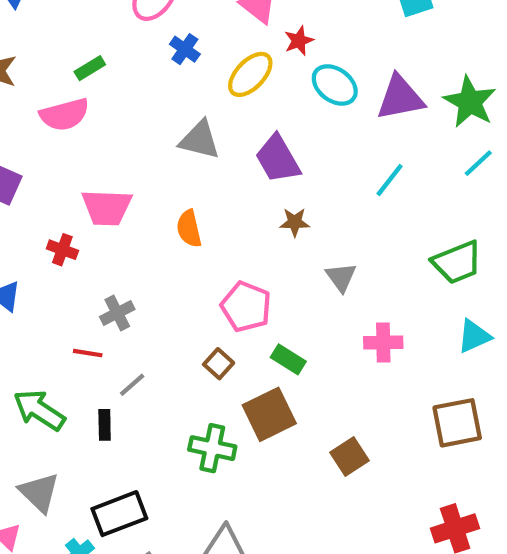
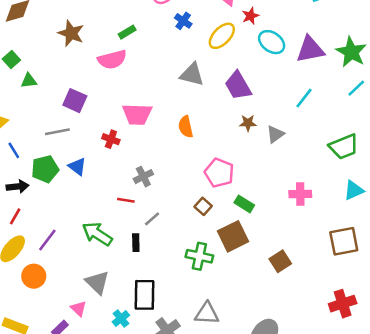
gray triangle: (341, 277) -> (275, 134), moved, turned 30
black rectangle: (119, 514) -> (145, 295), turned -68

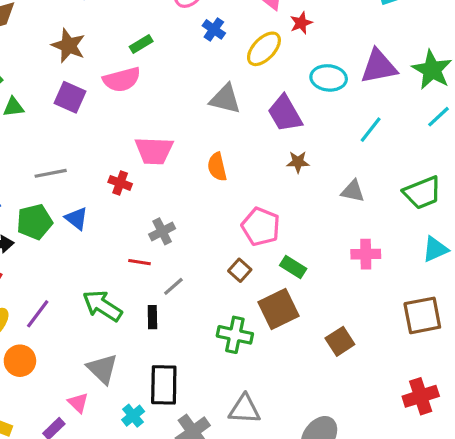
cyan ellipse: (272, 42) -> (329, 78), moved, turned -30
purple square: (75, 101) -> (70, 97), moved
gray triangle: (275, 134) -> (353, 191), moved, turned 48

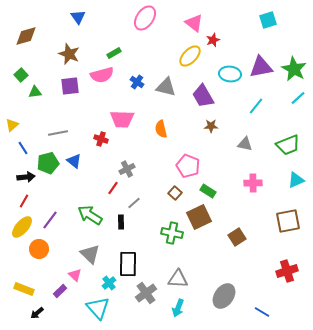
blue cross: (214, 29) -> (137, 82), moved
purple square: (70, 97) -> (70, 86), turned -30
red line: (140, 262) -> (113, 188), turned -64

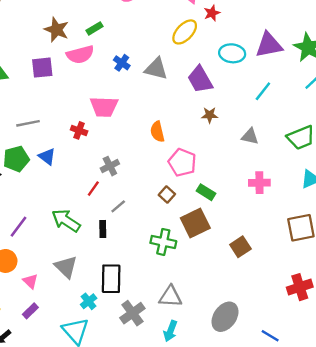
brown star: (69, 54) -> (57, 30), moved
orange semicircle: (161, 129) -> (157, 132), moved
pink triangle: (75, 275) -> (30, 281), moved

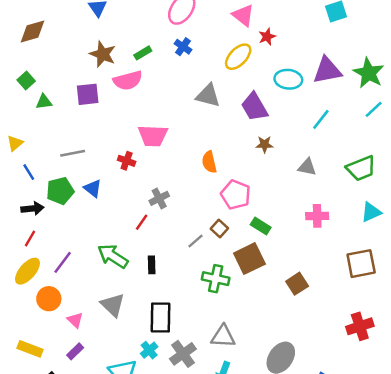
blue cross: (122, 63) -> (183, 47), moved
gray line: (118, 206) -> (196, 241), moved
cyan cross: (89, 301) -> (149, 350), moved

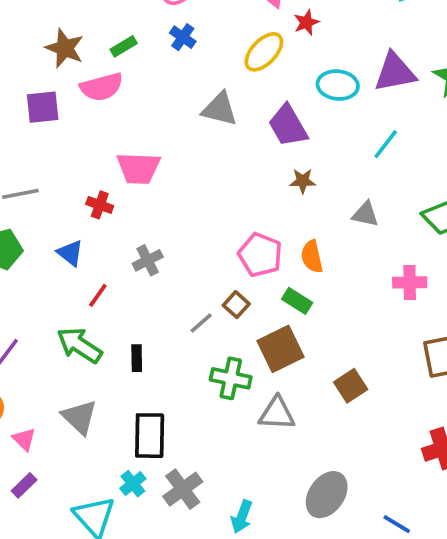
orange semicircle: (209, 162) -> (312, 257), moved
blue triangle: (93, 188) -> (70, 253), moved
pink cross: (317, 216) -> (410, 282), moved
red line: (142, 222) -> (98, 295), moved
gray triangle: (223, 336) -> (277, 413), moved

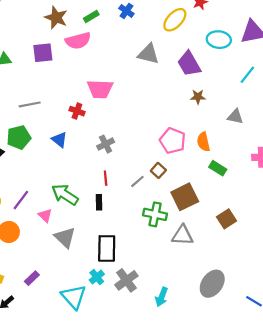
red line: (98, 295) -> (106, 178), moved, turned -40
green rectangle: (297, 301) -> (218, 168), moved
pink triangle: (24, 439) -> (45, 215), moved

